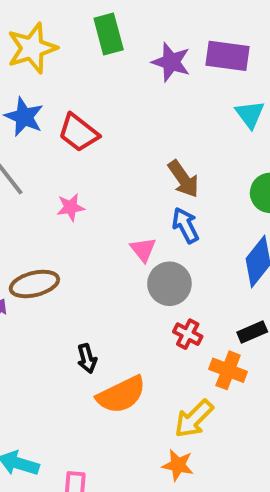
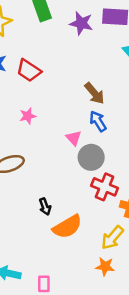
red cross: (188, 334) -> (105, 187), size x1.5

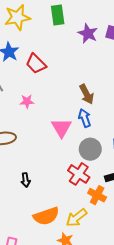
pink triangle: (74, 138) -> (61, 128), size x1.5
gray circle: (91, 157) -> (90, 149), moved
orange semicircle: (67, 227) -> (46, 216), moved

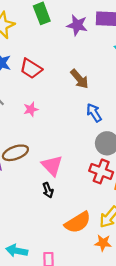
brown arrow: (87, 94) -> (79, 79), moved
pink triangle: (61, 128) -> (52, 166), moved

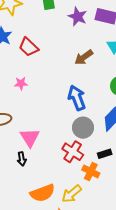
brown arrow: (79, 79) -> (84, 57), moved, turned 84
blue arrow: (94, 113) -> (77, 98), size x1.4

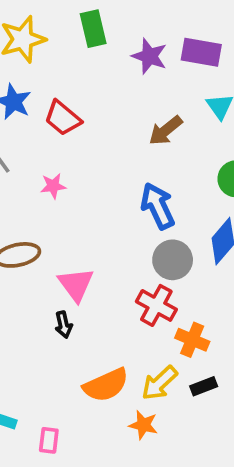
black rectangle: (105, 154) -> (204, 386), moved

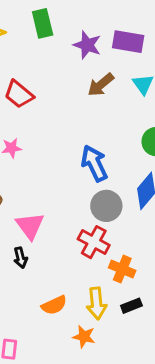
brown arrow: (166, 130) -> (101, 85), moved
yellow arrow: (159, 383) -> (96, 303), turned -52
orange semicircle: (106, 385) -> (54, 305), size x0.7

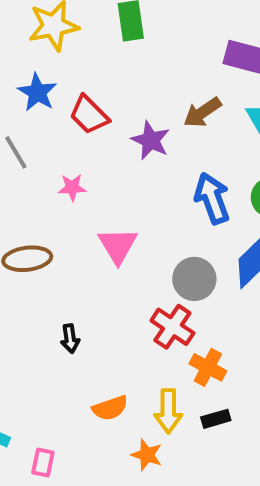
purple star: (87, 45) -> (151, 140), moved
blue arrow: (94, 163) -> (212, 198), moved
pink triangle: (30, 226) -> (118, 245), moved

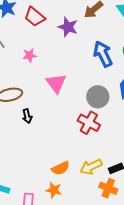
black arrow: (70, 339) -> (27, 116), moved
orange cross: (208, 367) -> (108, 188), moved
yellow arrow: (168, 411) -> (91, 167), turned 70
orange star: (147, 455) -> (54, 190), moved

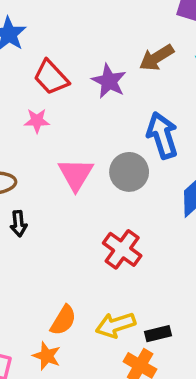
red trapezoid: (35, 17) -> (51, 77), moved
gray circle: (98, 97) -> (129, 172), moved
orange semicircle: (61, 168) -> (63, 320), turned -42

